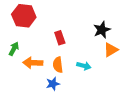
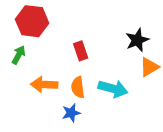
green arrow: (14, 49) -> (19, 55), moved
cyan arrow: (84, 66) -> (113, 89), size x1.5

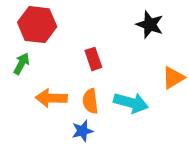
black star: (137, 40) -> (150, 25), moved, turned -30

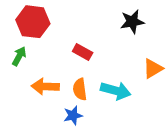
black star: (150, 25) -> (132, 22), turned -30
red rectangle: (93, 59) -> (83, 52), turned -42

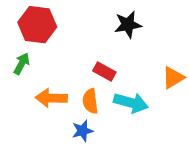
black star: (132, 22) -> (128, 25), moved
red rectangle: (83, 52) -> (104, 71), moved

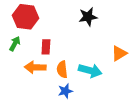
red rectangle: (104, 71) -> (46, 47), moved, turned 64
blue star: (83, 131) -> (65, 91), moved

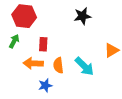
cyan arrow: (90, 71) -> (84, 66), turned 30
blue star: (65, 91) -> (45, 85), moved

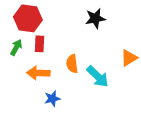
red rectangle: (43, 44) -> (39, 44), moved
orange semicircle: (58, 65) -> (72, 64), moved

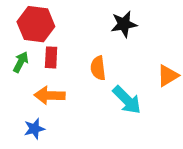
orange semicircle: (72, 64) -> (98, 68), moved
blue star: (52, 99) -> (34, 129), moved

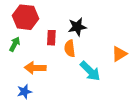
black star: (124, 24) -> (77, 27), moved
red rectangle: (51, 57) -> (51, 38), moved

